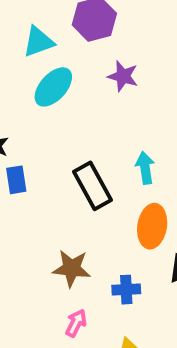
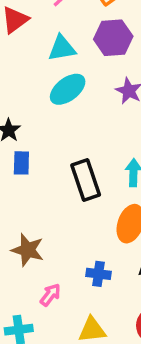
brown star: (72, 268) -> (28, 250), moved

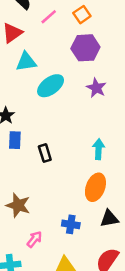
cyan triangle: (62, 48) -> (26, 62), moved
black rectangle: (86, 180) -> (45, 153), moved, size x0.6

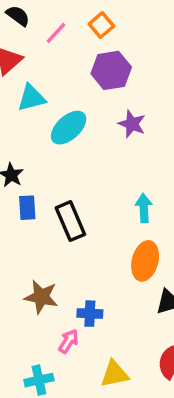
black rectangle: (45, 153) -> (70, 221), size x1.5
blue cross: (71, 224) -> (90, 314), moved

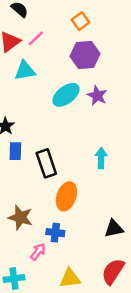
pink line: (56, 33) -> (36, 38), moved
cyan ellipse: (69, 128) -> (66, 95), moved
orange ellipse: (145, 261) -> (66, 196), moved

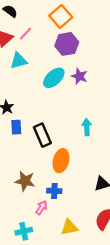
orange square: (81, 21) -> (61, 17), size x1.5

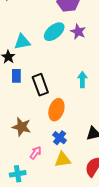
cyan triangle: (19, 61) -> (22, 42), moved
blue cross: (54, 191) -> (60, 138), moved, turned 32
yellow triangle: (69, 227) -> (63, 160), moved

